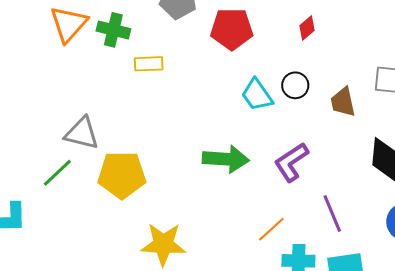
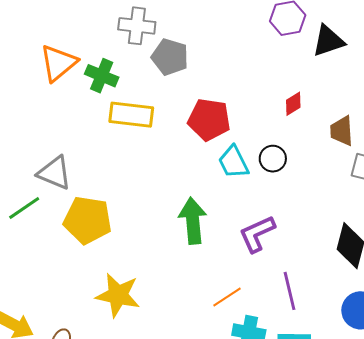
red pentagon: (232, 29) -> (209, 120), moved
yellow rectangle: (149, 64) -> (131, 115), size x1.5
brown trapezoid: (343, 102) -> (342, 131), moved
green arrow: (226, 159) -> (193, 221), turned -108

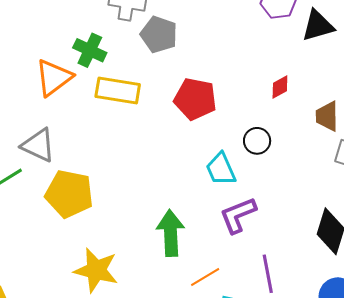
orange triangle: (58, 63) -> (54, 77), moved
cyan trapezoid: (233, 162) -> (221, 169), moved
green arrow: (193, 221) -> (171, 233), moved

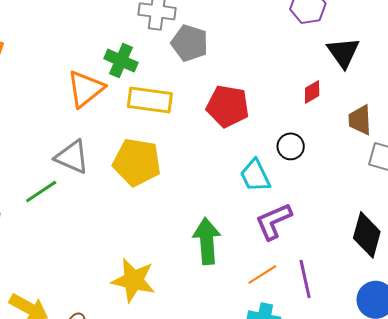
black triangle: (318, 26) -> (343, 52), moved, turned -48
yellow pentagon: (69, 194) -> (137, 162), moved
orange line: (205, 277) -> (262, 275), moved

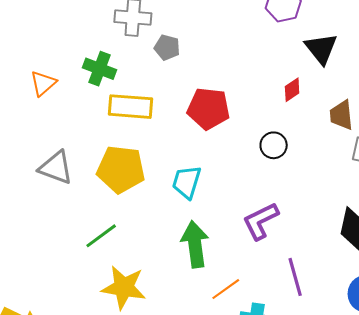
gray pentagon: (190, 43) -> (167, 47), size x0.7
orange triangle: (86, 89) -> (43, 83), moved, size x0.7
cyan trapezoid: (255, 176) -> (187, 182), moved, turned 45
green line: (41, 192) -> (101, 236), moved
orange line: (262, 275) -> (226, 289), moved

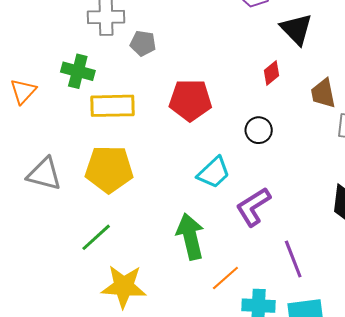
cyan trapezoid: (187, 182) -> (214, 173), moved, turned -144

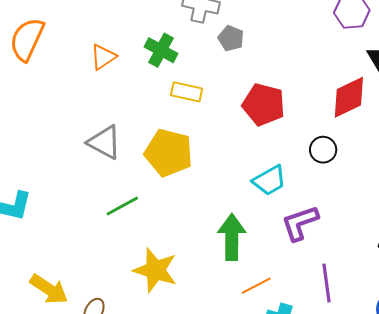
red diamond: (271, 73) -> (349, 97), size x1.8
yellow rectangle: (112, 106) -> (187, 92), size x0.7
green line: (96, 237) -> (122, 206), moved

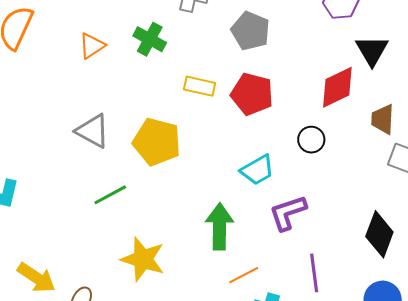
gray pentagon: (231, 38) -> (251, 31), moved, size x1.5
yellow rectangle: (187, 92) -> (200, 86), moved

